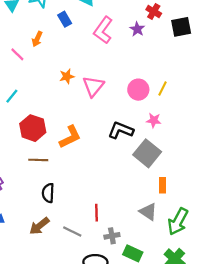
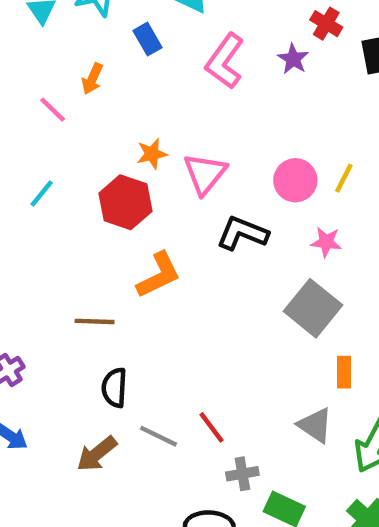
red hexagon: (33, 128) -> (125, 202), moved
black L-shape: (121, 130) -> (242, 233), moved
red line: (97, 213) -> (211, 427), turned -35
gray line: (72, 231) -> (159, 436), moved

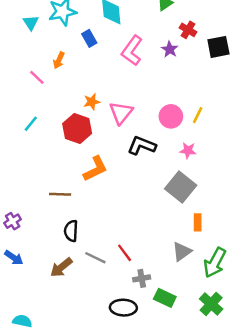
gray triangle: (315, 425) -> (182, 252), turned 50

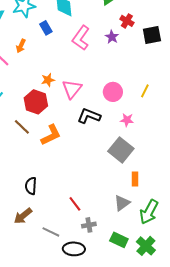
yellow line: (198, 115) -> (145, 91), moved
brown line: (60, 194) -> (22, 127), moved, turned 42
gray line: (95, 258) -> (51, 232), moved
green rectangle: (165, 298) -> (119, 240), moved

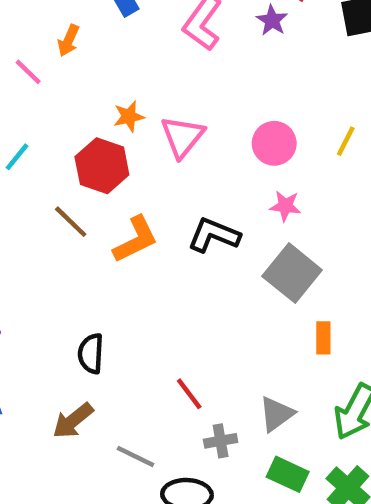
black L-shape: (89, 116) -> (214, 235), moved
pink star: (127, 120) -> (285, 206), moved
gray triangle: (122, 203) -> (276, 414), moved

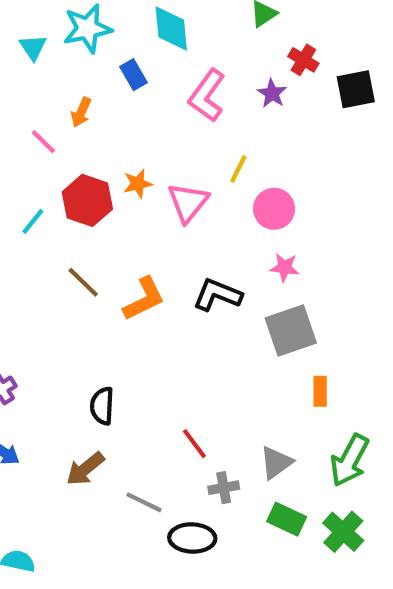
yellow line: (346, 141) -> (238, 169), moved
red hexagon: (102, 166) -> (87, 200), moved
gray square: (292, 273) -> (291, 330), turned 32

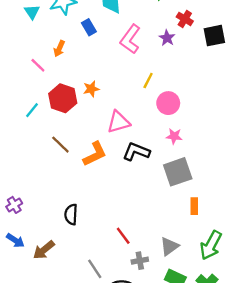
pink triangle: (188, 202) -> (118, 122), moved, turned 35
brown arrow: (85, 469) -> (44, 250), moved
gray line: (144, 502) -> (95, 269), turned 30

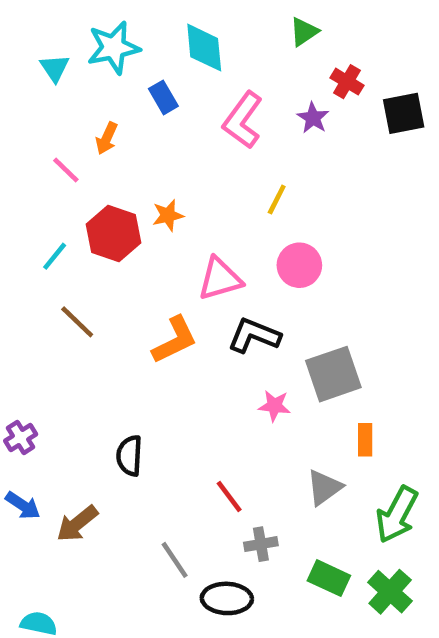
pink circle: (168, 103) -> (299, 265), moved
pink star: (174, 136) -> (274, 406), moved
brown line: (60, 145) -> (77, 322), moved
gray triangle: (169, 246) -> (324, 487), moved

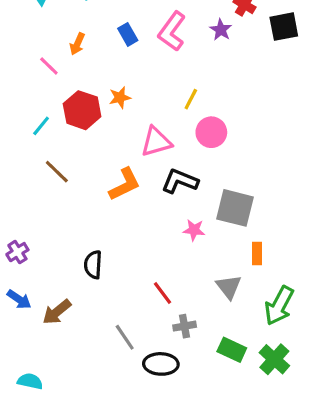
blue rectangle: (163, 97) -> (128, 34), moved
yellow line: (277, 199) -> (191, 99), moved
gray square: (333, 374) -> (235, 208), turned 33
gray triangle: (324, 487) -> (229, 287), turned -32

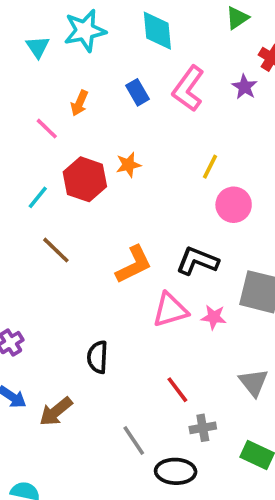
pink triangle: (156, 142) -> (170, 310), moved

